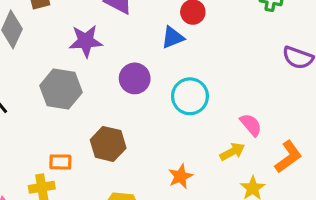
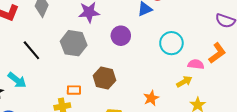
cyan circle: (190, 96) -> (171, 43), moved
pink semicircle: (251, 125) -> (196, 64), turned -42
orange L-shape: (288, 157) -> (217, 53), moved

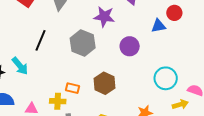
cyan circle: (171, 43) -> (166, 78), moved
black line: (31, 50) -> (41, 40), turned 50

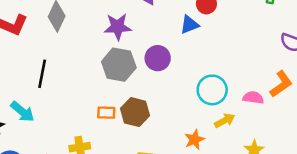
gray hexagon: (83, 43) -> (119, 65), moved
orange rectangle: (73, 88) -> (106, 113), moved
yellow arrow: (180, 104) -> (225, 120), moved

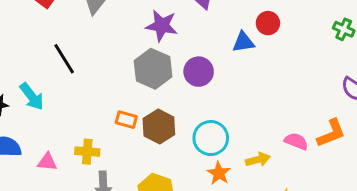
black line: (42, 74) -> (64, 59), turned -56
cyan circle: (212, 90) -> (211, 138), moved
orange star: (194, 140) -> (219, 173), turned -30

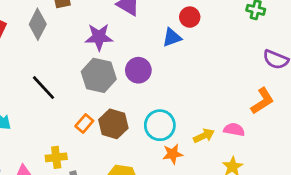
black line: (64, 59) -> (44, 88), moved
orange rectangle: (126, 120) -> (84, 123), turned -54
pink semicircle: (296, 141) -> (234, 130), moved
orange star: (219, 173) -> (173, 154), turned -30

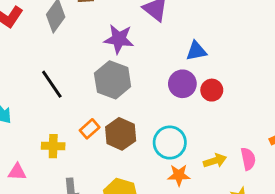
red circle: (190, 17) -> (212, 90), moved
purple circle: (138, 70) -> (182, 84), moved
pink semicircle: (234, 130) -> (248, 159), turned 60
yellow cross: (56, 157) -> (53, 146), moved

